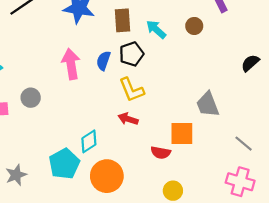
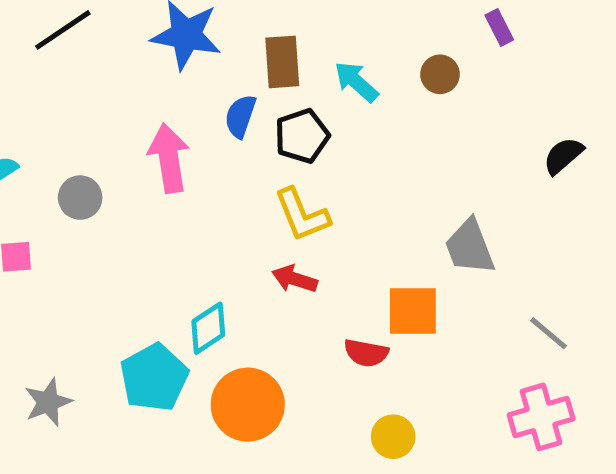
blue semicircle: (103, 61) -> (240, 116), moved
gray circle: (31, 98) -> (80, 198), moved
pink cross: (240, 182) -> (541, 417), turned -32

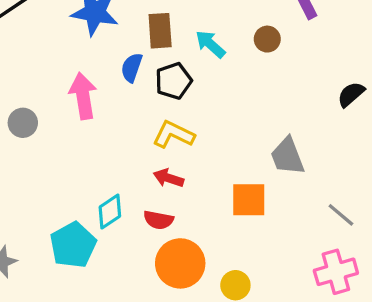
yellow L-shape: (302, 215) -> (173, 135), turned 138
red semicircle: (366, 353) -> (158, 220), moved
orange circle: (248, 405) -> (180, 263), moved

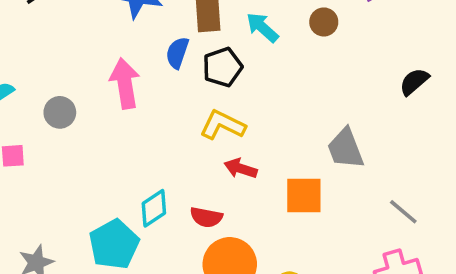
red arrow: (168, 178) -> (241, 168), moved

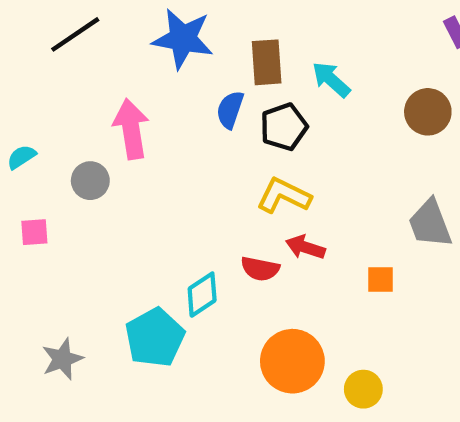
brown circle: (324, 22) -> (428, 112), moved, size x1.4
pink arrow: (125, 83) -> (131, 129), moved
orange square: (304, 196) -> (381, 279), size x0.6
red semicircle: (206, 217) -> (260, 269), moved

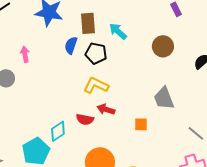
black pentagon: (284, 127) -> (96, 53), turned 30
pink arrow: (131, 129) -> (25, 54), size x0.6

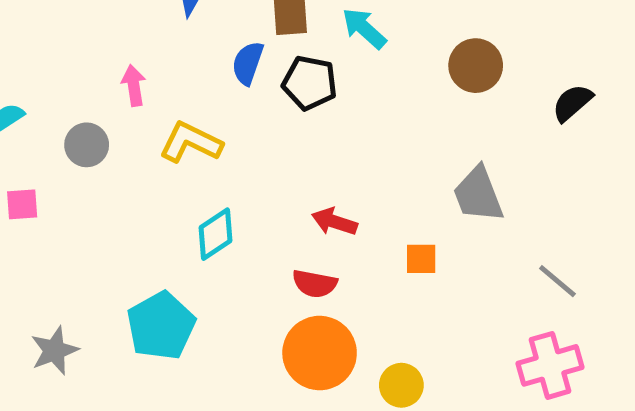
yellow L-shape: (96, 85) -> (191, 142), moved
red semicircle: (85, 119) -> (315, 284), moved
cyan diamond: (58, 131) -> (215, 234), moved

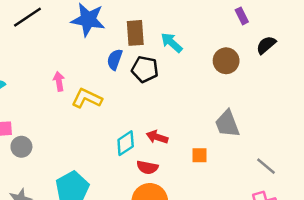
pink arrow: (134, 85) -> (59, 81), moved
black semicircle: (572, 103) -> (266, 45), moved
gray circle: (87, 145) -> (21, 147), moved
cyan diamond: (215, 234) -> (126, 143), moved

